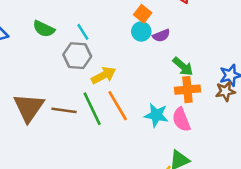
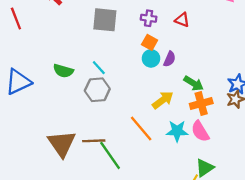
purple semicircle: (161, 36) -> (170, 59), turned -35
yellow arrow: (104, 75) -> (163, 100), moved
green line: (92, 109) -> (110, 155), moved

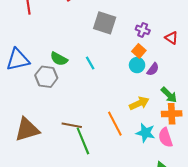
gray hexagon: (97, 90) -> (46, 77), moved
brown triangle: (62, 144) -> (27, 130), moved, turned 36

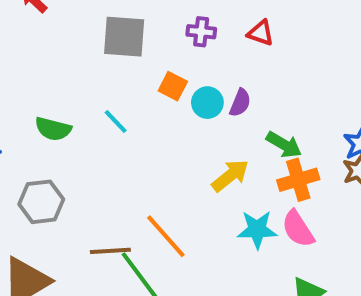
orange square: (139, 51) -> (173, 86), moved
gray hexagon: (46, 77) -> (41, 202), moved
orange line: (115, 124) -> (166, 236), moved

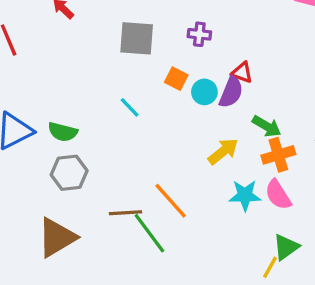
red triangle: (261, 33) -> (242, 73), moved
purple semicircle: (240, 103) -> (231, 92), size x1.4
green semicircle: (53, 129) -> (63, 132), moved

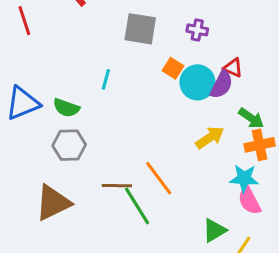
cyan circle: (204, 92) -> (197, 82), size x1.5
cyan line: (130, 107) -> (106, 79), moved, turned 54
cyan star: (245, 195) -> (244, 178), moved
pink semicircle: (278, 195) -> (249, 201), moved
green triangle: (286, 247) -> (214, 230), moved

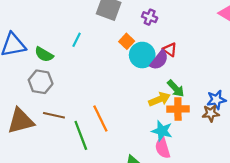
yellow arrow: (210, 138) -> (159, 99), moved
brown line: (117, 186) -> (54, 115), moved

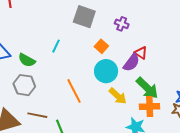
cyan circle: (142, 55) -> (106, 71), moved
green arrow: (176, 89) -> (147, 88), size x1.4
yellow arrow: (159, 99) -> (118, 96), moved, turned 66
orange line: (100, 118) -> (74, 91), moved

